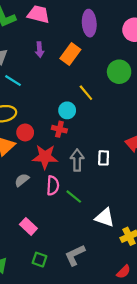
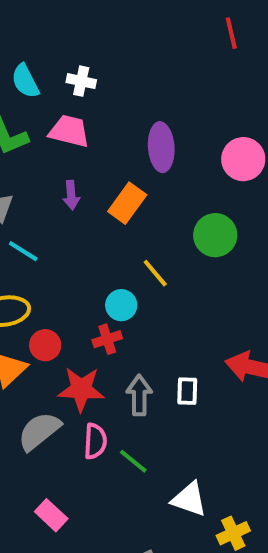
red cross: (59, 129) -> (107, 339), turned -32
gray semicircle: (22, 180) -> (39, 431), size x1.6

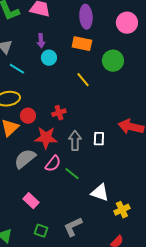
orange rectangle: (127, 203) -> (82, 44), moved, turned 66
cyan circle: (121, 305) -> (49, 58), moved
pink semicircle: (95, 441) -> (53, 164), turned 36

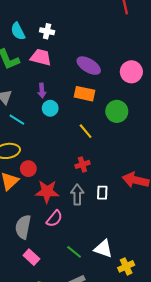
purple ellipse: (86, 17) -> (89, 66), turned -55
red cross: (59, 113) -> (82, 164), moved
gray semicircle: (25, 159) -> (23, 227), moved, turned -40
green line: (72, 174) -> (74, 252), moved

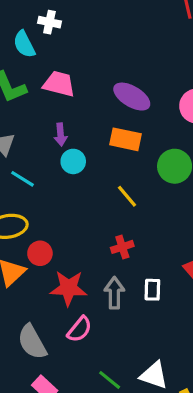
white cross: (47, 31) -> (49, 22), moved
gray semicircle: (23, 227) -> (32, 342), turned -40

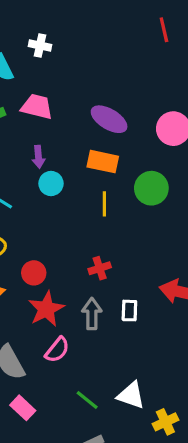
white cross: (49, 22) -> (40, 45), moved
yellow line: (127, 196) -> (104, 204), moved, turned 40
red circle: (40, 253) -> (34, 273), moved
red star: (68, 288) -> (46, 309), turned -30

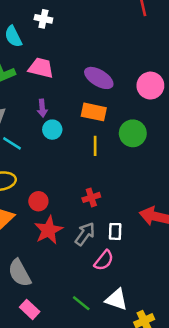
gray arrow: (92, 314) -> (85, 234), turned 35
pink semicircle: (57, 350) -> (104, 260), moved

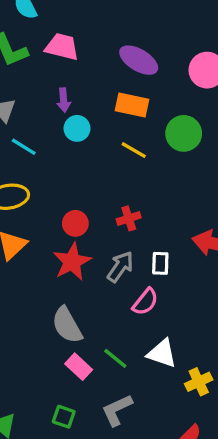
yellow line: (95, 146) -> (134, 150), turned -60
red circle: (38, 201) -> (75, 223), moved
gray semicircle: (20, 273) -> (67, 325), moved
pink rectangle: (30, 309) -> (79, 367), moved

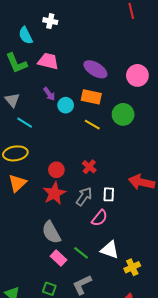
purple arrow: (64, 100) -> (49, 94), turned -32
cyan circle: (77, 128) -> (66, 105), moved
red cross: (129, 218) -> (89, 167), turned -32

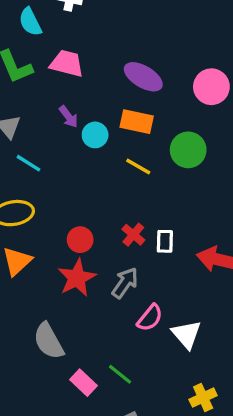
white rectangle: (109, 194) -> (165, 241), moved
gray semicircle: (51, 232) -> (49, 341), moved
white triangle: (110, 250) -> (186, 334), moved, turned 30

